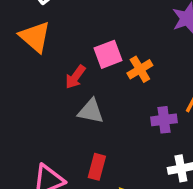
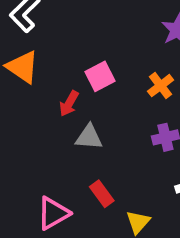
orange cross: (140, 69) -> (161, 86), moved
red rectangle: (97, 167) -> (102, 194), turned -45

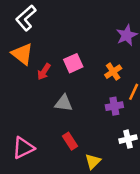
red arrow: (69, 104) -> (44, 72), moved
pink triangle: (53, 213) -> (23, 148), moved

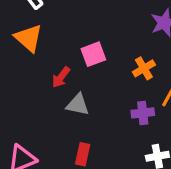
red arrow: (44, 72) -> (61, 77), moved
red rectangle: (70, 141) -> (83, 154), turned 42

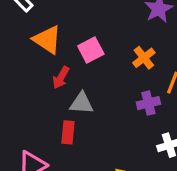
orange triangle: (29, 38) -> (47, 40), moved
red rectangle: (83, 154) -> (68, 132), moved

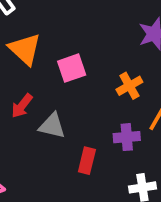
red arrow: (61, 77) -> (22, 106), moved
red rectangle: (68, 132) -> (87, 161), moved

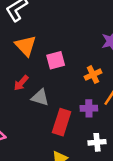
red rectangle: (87, 161) -> (62, 122), size x1.5

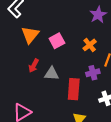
orange triangle: (26, 46) -> (30, 35), turned 36

